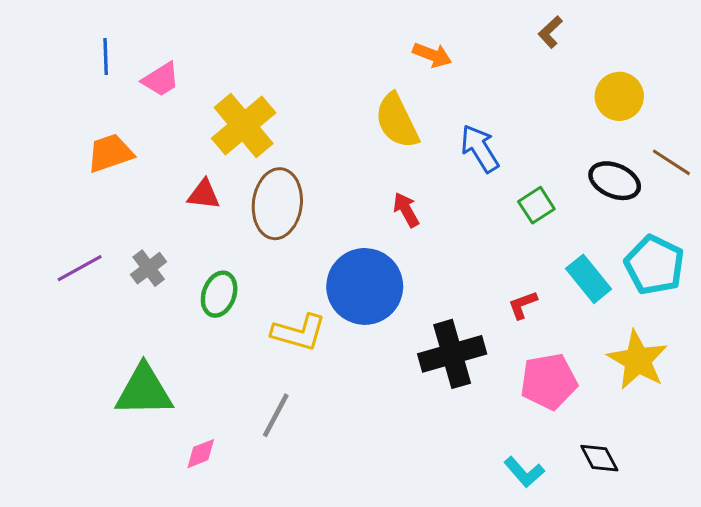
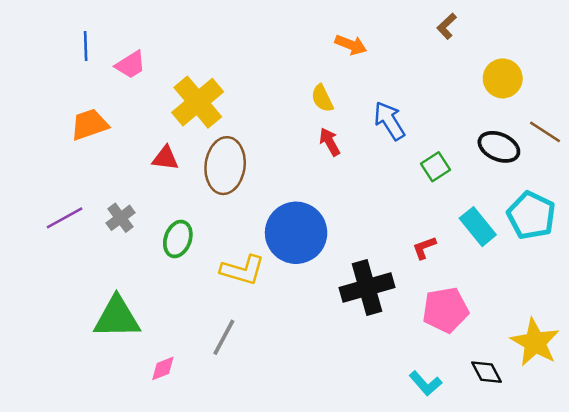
yellow semicircle: (397, 121) -> (322, 98), size x0.6
red arrow: (406, 210) -> (330, 142), moved
yellow star: (638, 360) -> (535, 342), moved

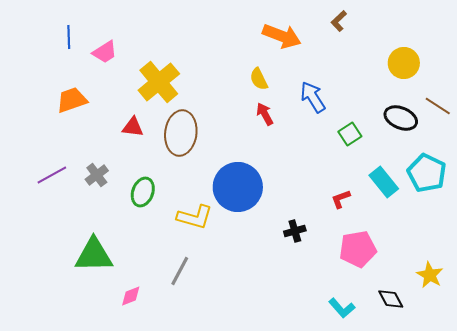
brown L-shape: (447, 26) -> (339, 21), moved
orange arrow: (351, 45) -> (282, 36), size x1.5
black cross: (367, 288) -> (295, 231), size x0.5
yellow star: (535, 342) -> (430, 275), size x0.7

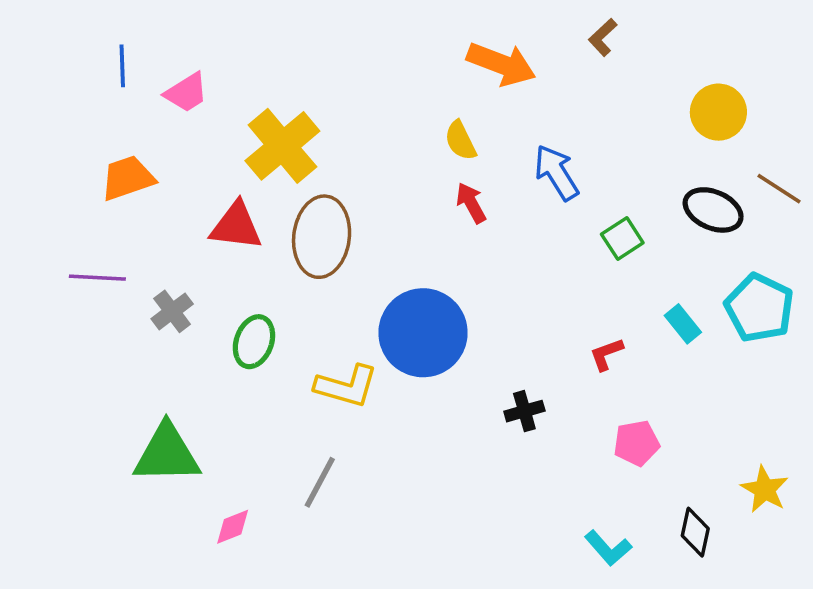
red triangle: (133, 127) -> (236, 226), size x1.4
purple line: (52, 175) -> (97, 278), moved, turned 32
cyan rectangle: (384, 182) -> (683, 324), size x0.7
pink pentagon: (358, 249) -> (637, 443), size x0.7
black diamond: (391, 299) -> (695, 532), turned 40

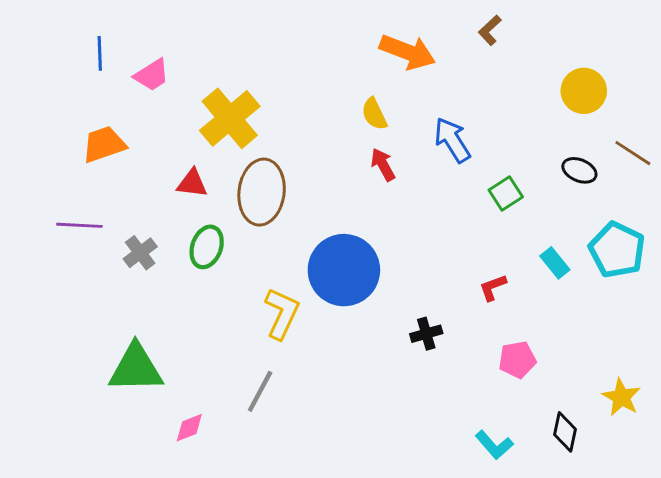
black ellipse: (713, 210) -> (579, 170), size x0.7
red triangle: (236, 226) -> (192, 183), size x0.7
green ellipse: (254, 342) -> (207, 247), moved
yellow L-shape: (346, 386) -> (282, 313), turned -81

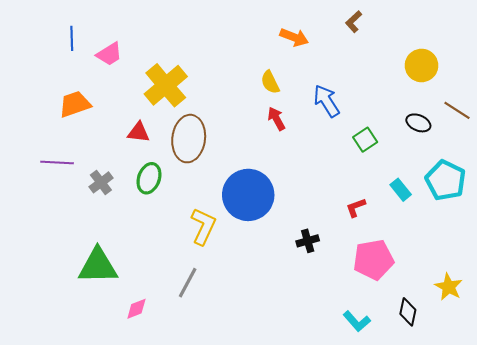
orange arrow: (407, 52) -> (294, 37), size x0.7
pink pentagon: (517, 360) -> (373, 260), size x1.5

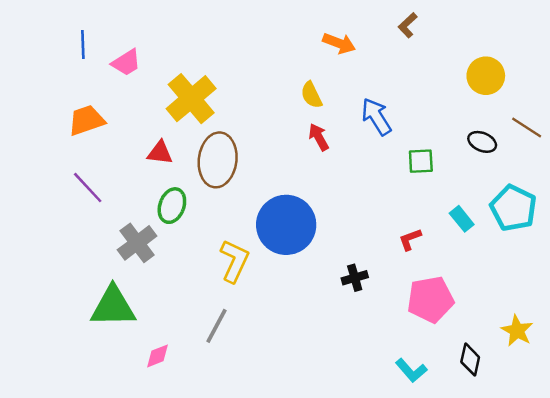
green square: (365, 140) -> (421, 161), turned 30
purple line: (57, 163) -> (88, 188), moved, turned 44
gray cross: (101, 182) -> (137, 243), moved, size x1.4

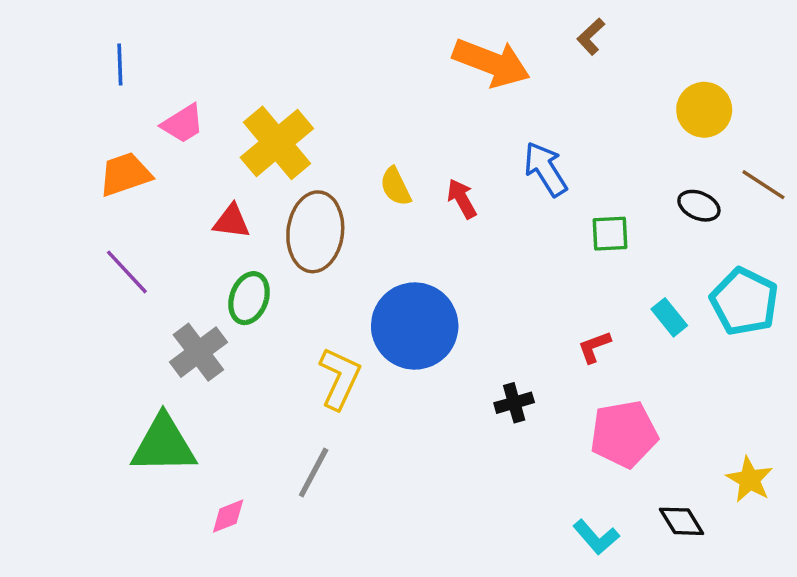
orange arrow: (339, 43) -> (491, 63), size x1.6
pink trapezoid: (126, 63) -> (183, 124), moved
yellow semicircle: (311, 95) -> (396, 186), moved
black diamond: (470, 360) -> (682, 521), turned -44

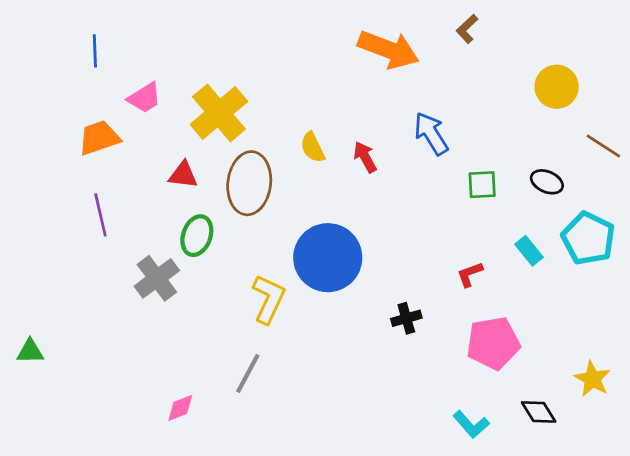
black ellipse: (699, 206) -> (547, 182), moved
purple line: (127, 272) -> (100, 215), turned 30
green triangle: (164, 445) -> (30, 351), moved, size x0.5

